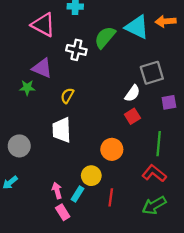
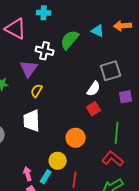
cyan triangle: (137, 27) -> (98, 31), size x0.6
purple triangle: (42, 68) -> (29, 69), moved, turned 42

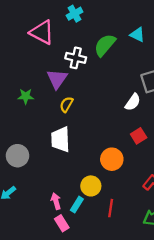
cyan cross: (44, 13) -> (75, 14), turned -32
red square: (94, 109) -> (139, 136), moved

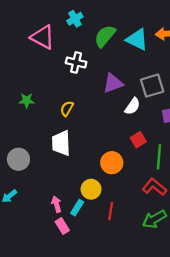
cyan triangle: (137, 35) -> (137, 39), size x1.5
green semicircle: (105, 45) -> (105, 36), moved
purple triangle: (57, 79) -> (113, 83), moved, turned 35

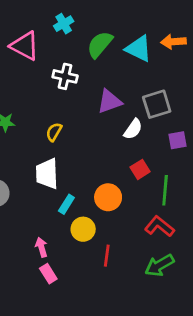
cyan rectangle: (77, 208) -> (66, 204), moved

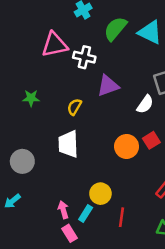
pink triangle: (25, 46) -> (55, 45), moved, turned -40
purple triangle: (109, 101) -> (108, 86), moved
orange circle: (108, 197) -> (127, 146), moved
cyan rectangle: (66, 204) -> (86, 213), moved

